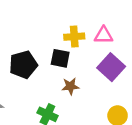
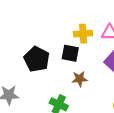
black pentagon: (23, 65) -> (37, 59), turned -30

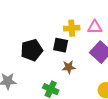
black pentagon: (37, 59) -> (32, 50), turned 30

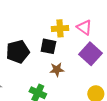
pink triangle: (95, 27) -> (84, 27), turned 35

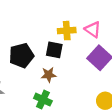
brown star: (57, 70) -> (49, 75), moved

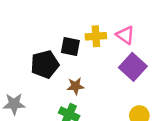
black square: (54, 50) -> (70, 47), moved

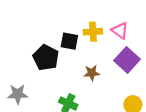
black pentagon: (45, 64) -> (46, 58), turned -30
brown star: (75, 86) -> (92, 73), moved

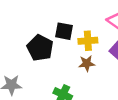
yellow cross: (93, 32) -> (88, 41), moved

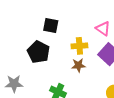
black square: (64, 31) -> (51, 25), moved

